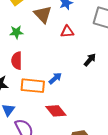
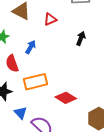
blue arrow: (55, 78) -> (31, 47), moved

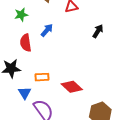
orange rectangle: (36, 82) -> (42, 77), moved, size x0.6

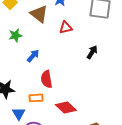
blue arrow: (47, 30) -> (33, 56), moved
red semicircle: (26, 43) -> (46, 79), moved

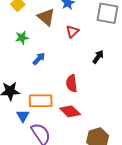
red triangle: (66, 28) -> (72, 31), turned -32
red semicircle: (46, 79) -> (72, 83), moved
orange rectangle: (36, 98) -> (41, 101), size x1.6

